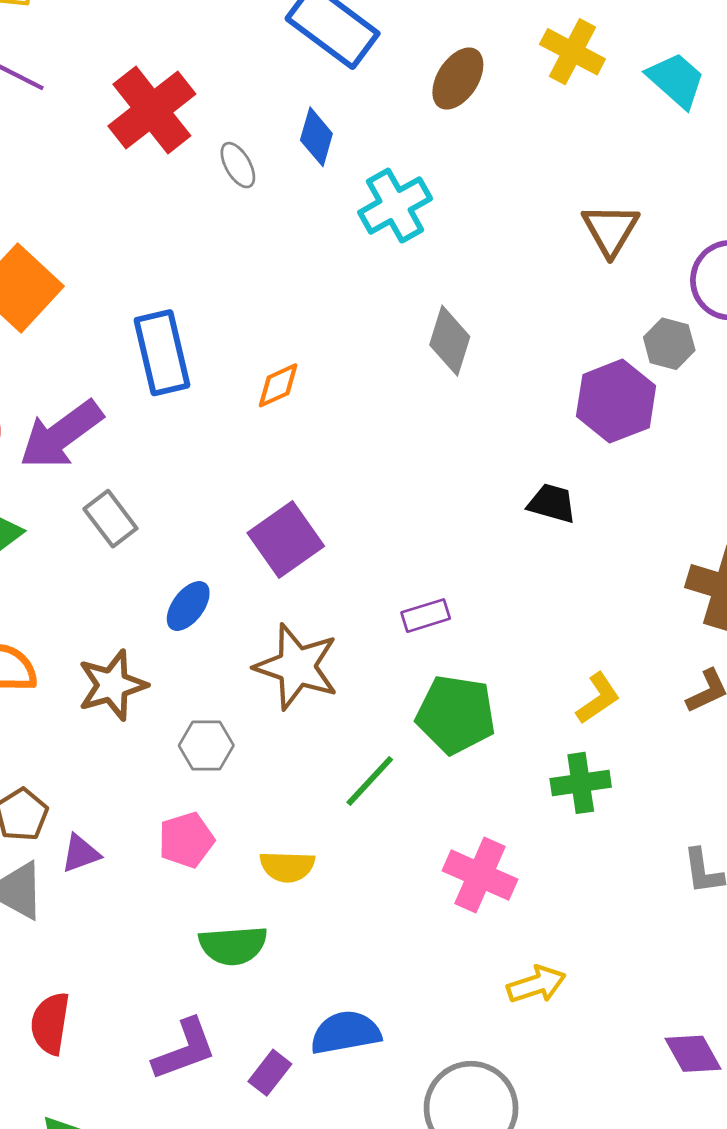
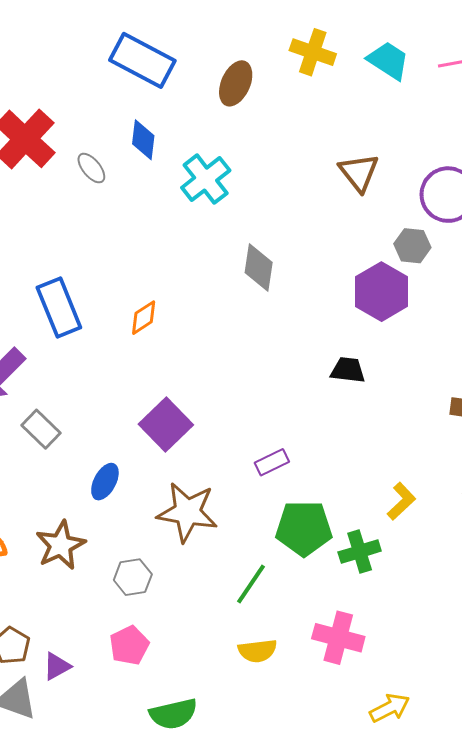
green cross: (581, 783) -> (360, 552), moved
yellow semicircle: (287, 867) -> (257, 651), moved

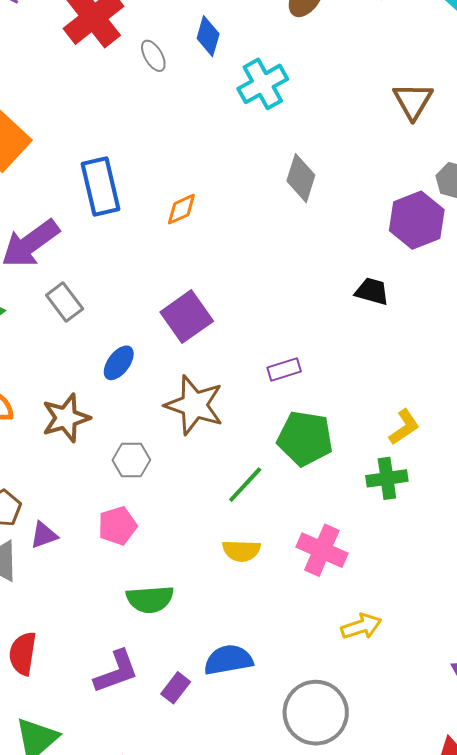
green cross: (360, 552) -> (387, 478), moved

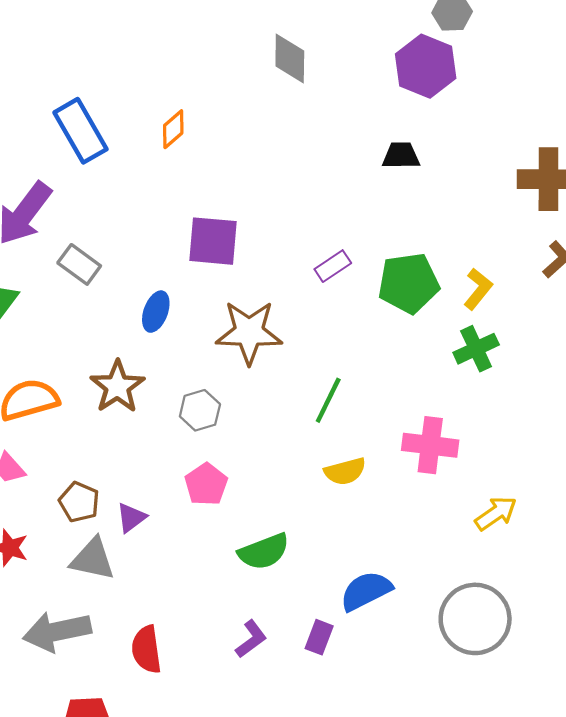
purple square: (187, 317) -> (213, 241), turned -33
green pentagon: (305, 438) -> (409, 283), moved
purple L-shape: (116, 672) -> (251, 639), size x0.7

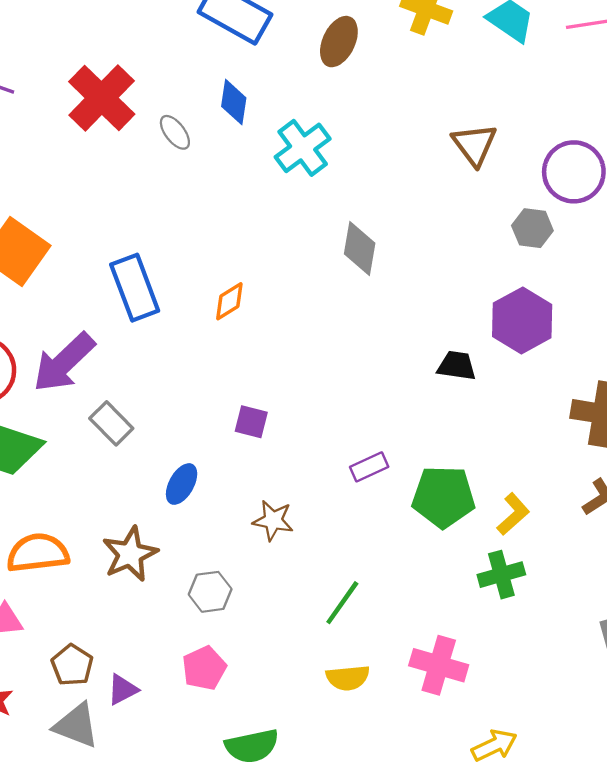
purple hexagon: (426, 66) -> (522, 320), moved
purple square: (213, 241) -> (251, 422), size x0.6
brown star: (249, 332) -> (273, 520), size x0.6

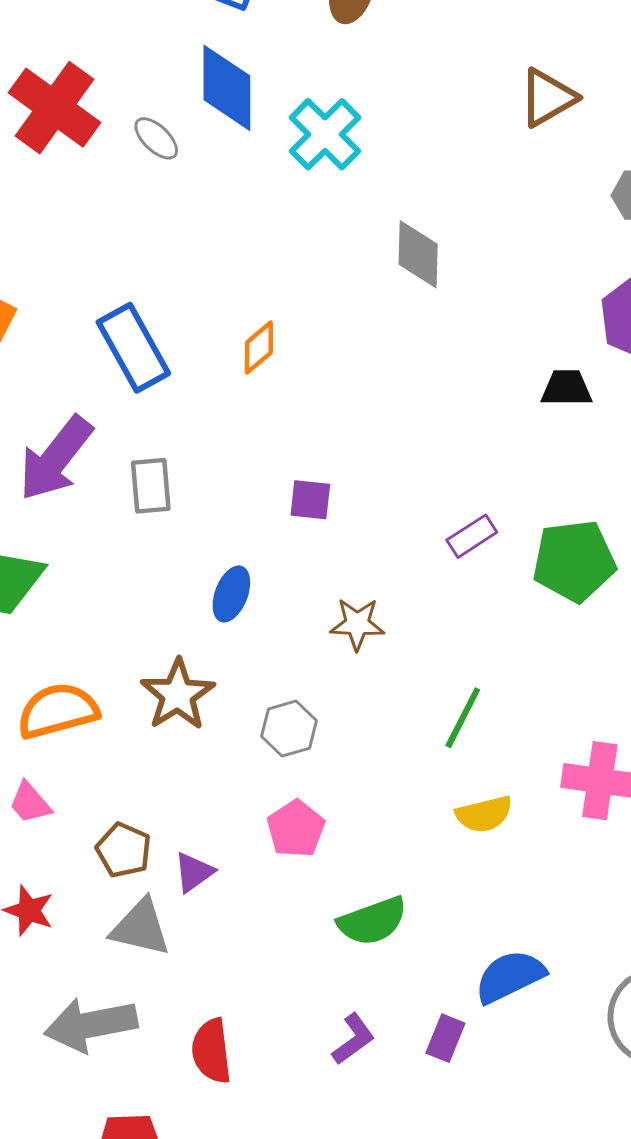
blue diamond: (234, 102) -> (227, 88), size x1.5
brown triangle: (474, 145) -> (548, 98), turned 45
gray rectangle: (111, 423) -> (151, 486), moved, turned 48

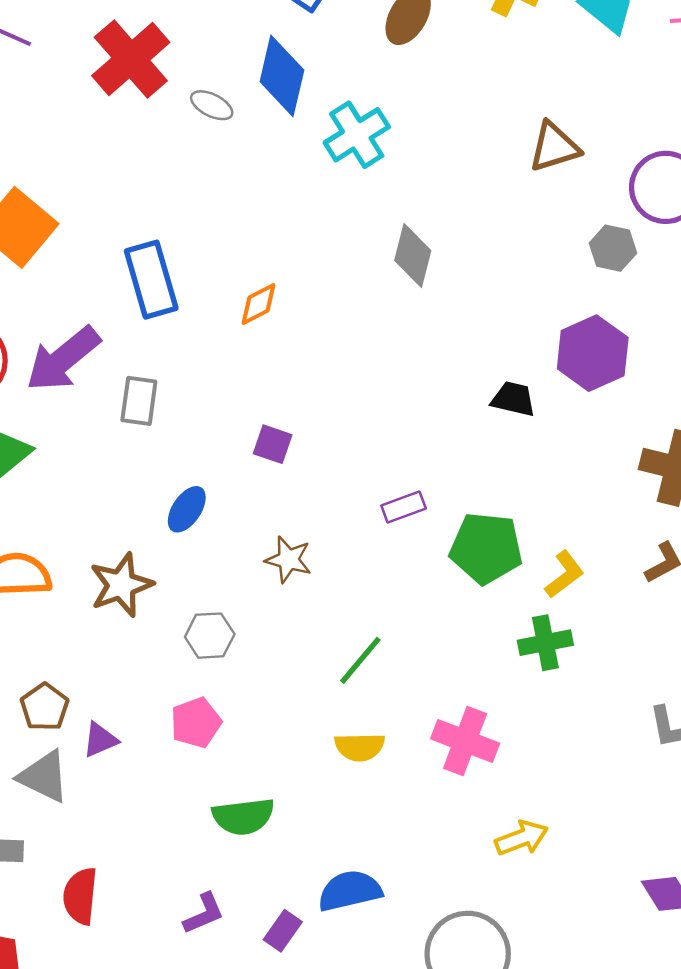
gray ellipse: (156, 138) -> (212, 105), turned -30

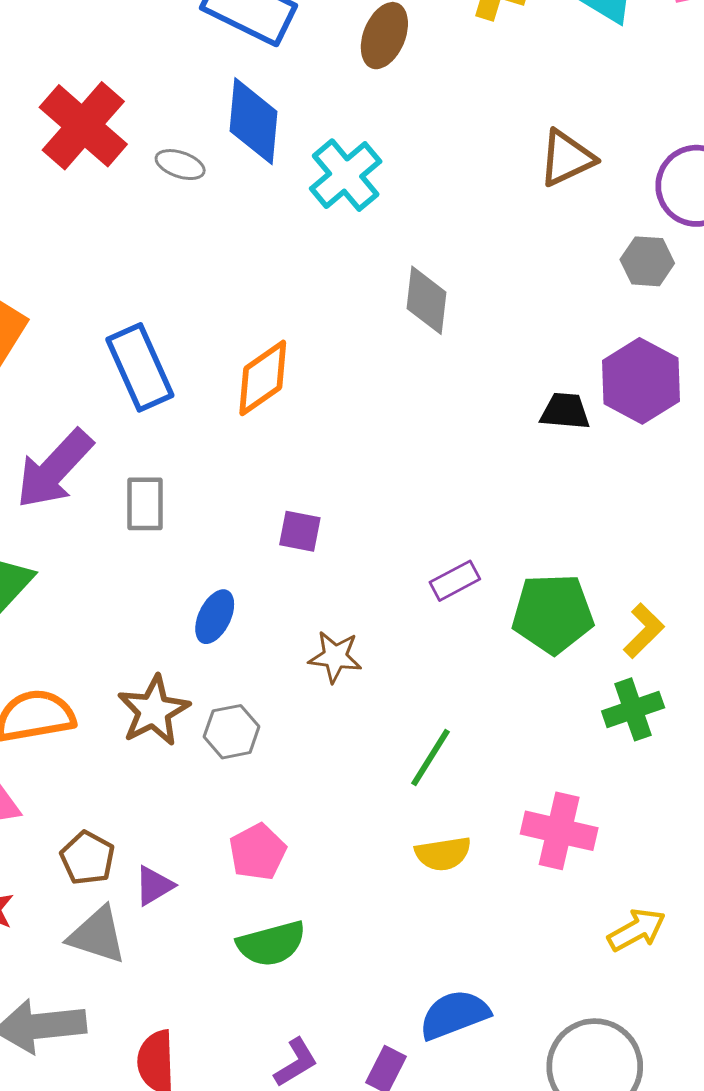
orange diamond: (259, 304) -> (263, 378), size x1.5
black trapezoid: (513, 399) -> (565, 411), moved
gray hexagon: (210, 636) -> (232, 732), moved
green semicircle: (243, 816) -> (271, 944), moved

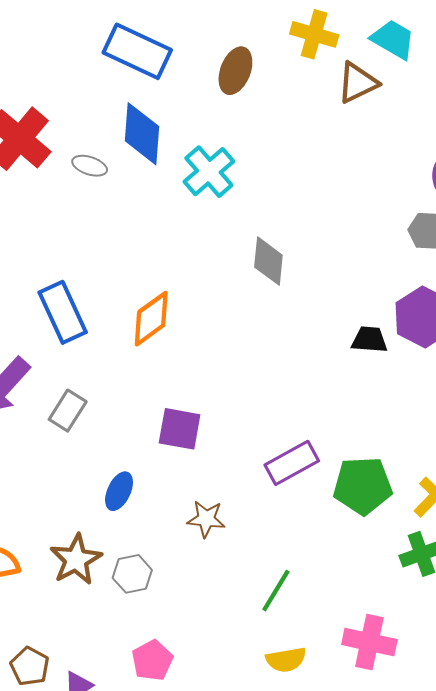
brown triangle: (567, 158) -> (357, 83), moved
gray rectangle: (145, 504) -> (68, 411), turned 33
purple square: (300, 531) -> (180, 429), size x1.4
purple rectangle: (455, 581) -> (292, 463), size x1.5

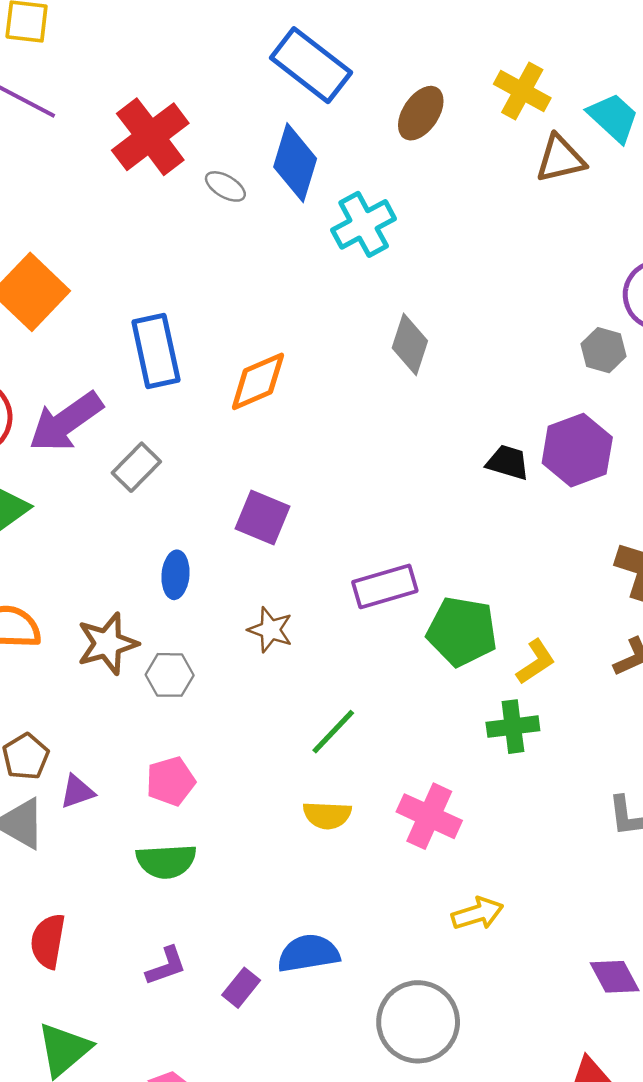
blue ellipse: (119, 491) -> (176, 575), turned -33

